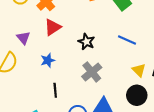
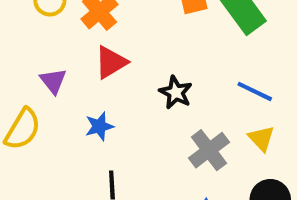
yellow triangle: (139, 70) -> (261, 138), moved
gray cross: (92, 72) -> (209, 150), moved

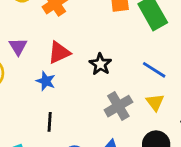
red triangle: (111, 62) -> (59, 53), moved
blue star: (99, 126) -> (46, 81), turned 30

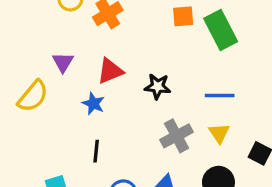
black star: (100, 64) -> (158, 86), turned -30
blue line: (154, 70) -> (220, 95), turned -35

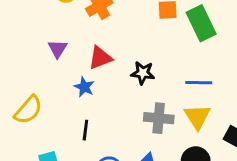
yellow semicircle: (33, 96) -> (28, 110), moved
yellow triangle: (219, 133) -> (197, 117), size x1.4
gray cross: (177, 136) -> (159, 118), turned 32

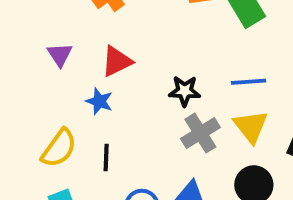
black star: (143, 73) -> (185, 91), moved
yellow semicircle: (28, 110) -> (59, 148), moved
gray cross: (159, 118) -> (200, 133), turned -32

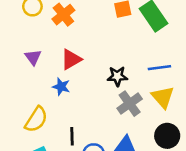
black line: (106, 157) -> (72, 136), moved

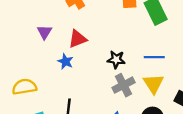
yellow semicircle: (36, 119) -> (24, 87), moved, turned -140

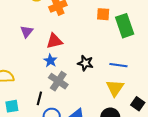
blue star: (65, 61) -> (50, 61), moved
gray cross: (123, 85) -> (58, 81), moved, turned -36

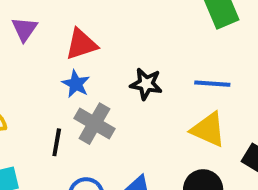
yellow triangle: (115, 88) -> (208, 130), turned -36
black line: (39, 98) -> (57, 142), moved

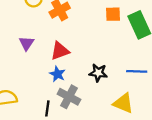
yellow triangle: (208, 130) -> (123, 103), moved

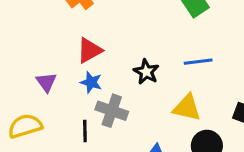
purple triangle: (26, 43) -> (46, 82), moved
black star: (98, 73) -> (146, 72), turned 30

